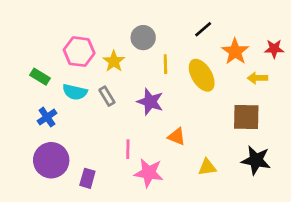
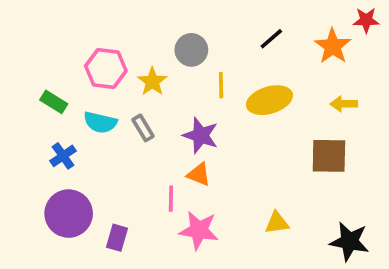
red star: (274, 49) -> (366, 20), moved
orange star: (235, 52) -> (333, 46), moved
yellow ellipse: (202, 75) -> (269, 100), turned -76
orange triangle: (177, 137) -> (199, 174), moved
black star: (256, 160) -> (349, 241), moved

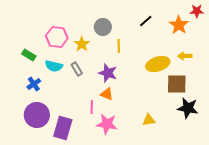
yellow ellipse: (269, 100) -> (158, 64), moved
purple rectangle: (117, 238) -> (63, 128), size x1.6
black star: (349, 241) -> (188, 108), moved

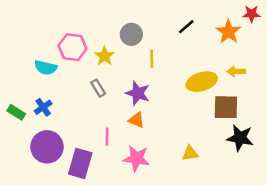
green rectangle: (29, 55) -> (16, 112), moved
cyan semicircle: (54, 66) -> (46, 68), moved
pink line: (92, 107) -> (107, 137), moved

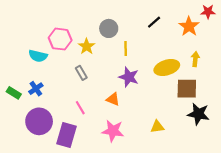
yellow arrow: (236, 71) -> (195, 59), turned 96
purple star: (138, 93) -> (129, 77), moved
pink line: (107, 137) -> (80, 108), moved, turned -32

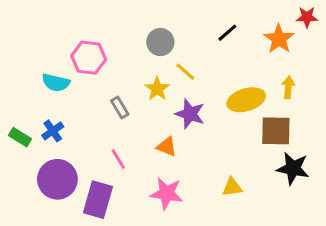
yellow star: (87, 46) -> (157, 89), moved
yellow line: (126, 49) -> (185, 72), turned -48

